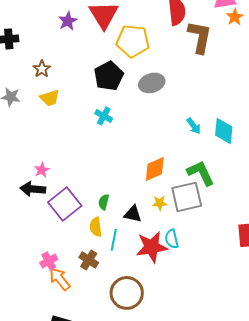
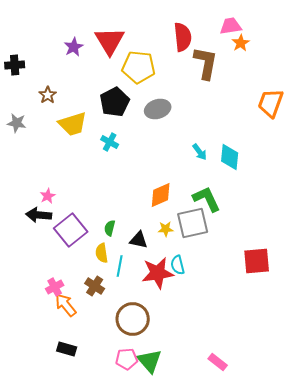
yellow trapezoid: (50, 98) -> (73, 124), moved, size x1.4

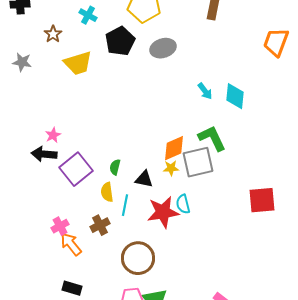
cyan cross: (110, 142) -> (88, 15), moved
orange diamond: (161, 195) -> (174, 148), moved
brown cross: (95, 286) -> (100, 225), turned 30

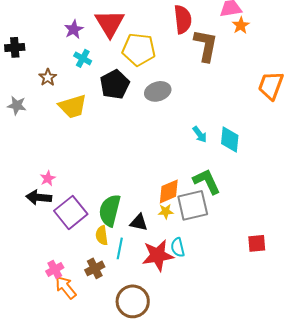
green semicircle: (115, 167) -> (110, 210), size x2.0
red square: (262, 200) -> (257, 243), size x0.7

